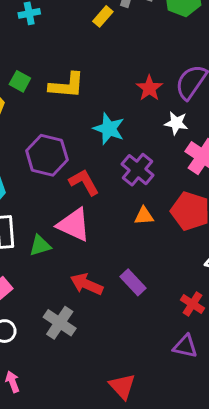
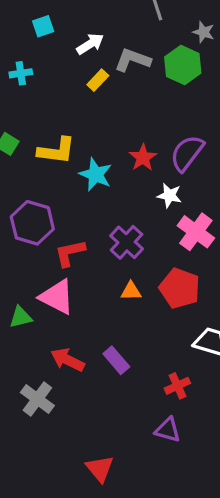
cyan star: (109, 129) -> (96, 174), moved
red L-shape: (84, 182) -> (70, 253), turned -76
red cross: (192, 304) -> (177, 386), turned 30

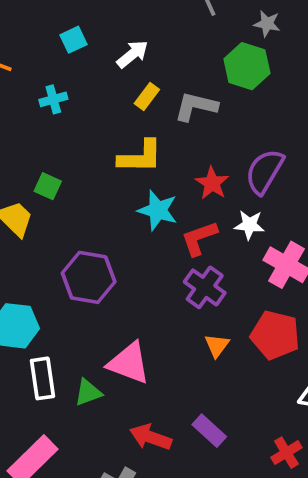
gray L-shape: (133, 60) -> (196, 106), moved
yellow L-shape: (56, 151) -> (140, 157), moved
red L-shape: (70, 253) -> (199, 238), moved
orange triangle: (131, 291) -> (217, 345), turned -45

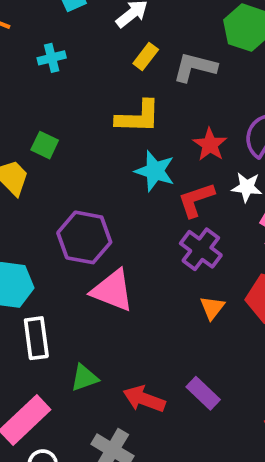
pink triangle: (129, 363) -> (112, 290), moved
green triangle: (88, 392) -> (84, 378), moved

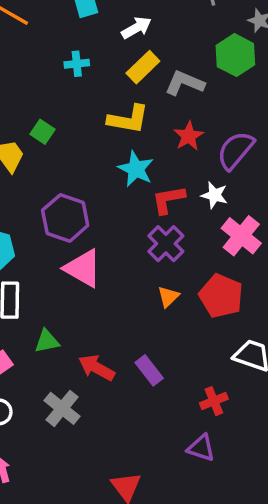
yellow rectangle: (146, 57) -> (143, 67), size x1.4
cyan cross: (52, 58) -> (77, 64), moved
red star: (210, 145) -> (189, 136), moved

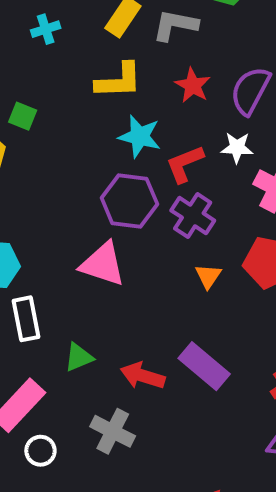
purple hexagon: (65, 218) -> (129, 201), moved
purple rectangle: (149, 370) -> (204, 366), size x1.4

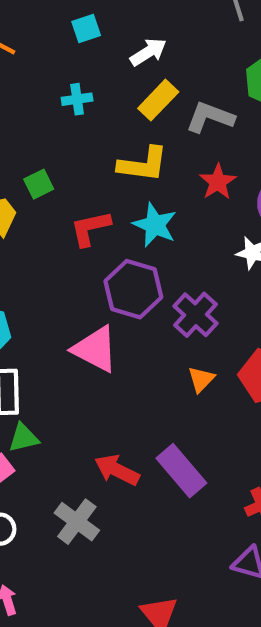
green square: (23, 116) -> (39, 184), turned 32
red L-shape: (185, 164) -> (90, 228), moved
green triangle: (79, 357) -> (24, 438), moved

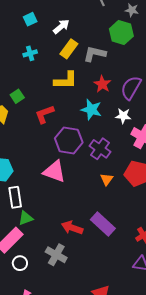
cyan star: (155, 225) -> (91, 110), moved

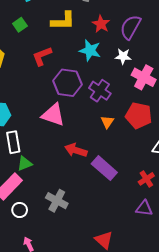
green square: (17, 96) -> (20, 25), moved
red arrow: (72, 228) -> (76, 150), moved

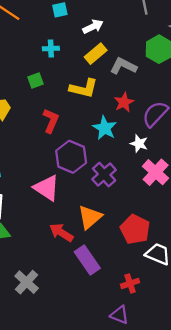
red L-shape: (42, 56) -> (51, 121), turned 120
red pentagon: (139, 115) -> (135, 229), moved
orange triangle: (107, 122) -> (90, 217), moved, size x1.6

